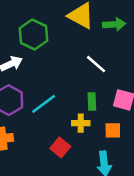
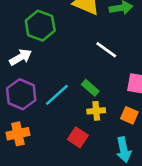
green rectangle: (92, 102) -> (90, 88), moved, turned -42
orange square: (113, 130) -> (129, 115), turned 30

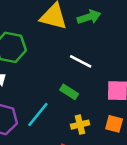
green rectangle: (90, 88) -> (69, 92), moved

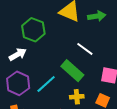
green rectangle: (69, 92) -> (72, 71), size x1.6

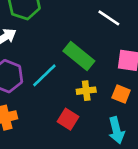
white line: (85, 49) -> (109, 18), moved

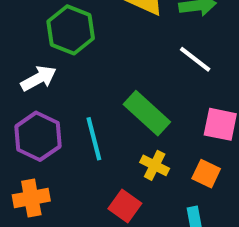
cyan line: (44, 75) -> (94, 139), turned -64
yellow cross: (86, 91) -> (155, 165), turned 30

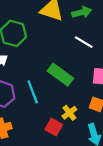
yellow cross: (155, 165) -> (69, 113), moved, turned 32

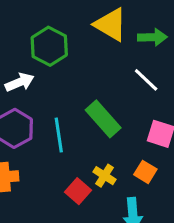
yellow cross: (69, 113) -> (104, 176), turned -32

